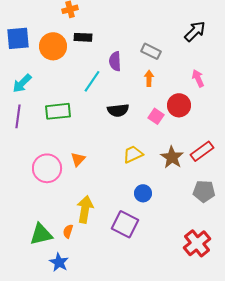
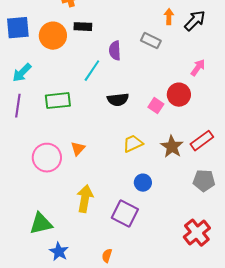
orange arrow: (149, 78) -> (169, 17), moved
pink arrow: (198, 78) -> (198, 68), turned 60
orange semicircle: (68, 231) -> (107, 256), moved

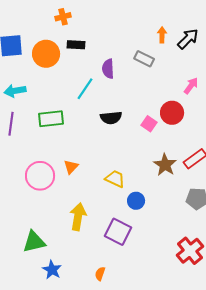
cyan arrow: (22, 73) -> (15, 91), turned 35
yellow trapezoid: (133, 144) -> (115, 179), moved, turned 50

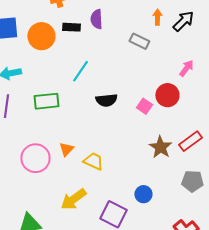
purple semicircle: (108, 69) -> (96, 19), moved
yellow trapezoid: (115, 179) -> (93, 161), moved
blue circle: (136, 201) -> (143, 194), moved
yellow arrow: (78, 217) -> (73, 199), turned -136

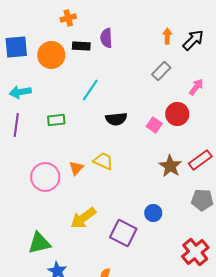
gray rectangle: (139, 41) -> (161, 71), moved, turned -72
green rectangle: (46, 101) -> (56, 120), size x0.7
yellow trapezoid: (93, 161) -> (103, 161), moved

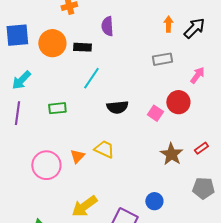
black rectangle: (81, 46) -> (82, 47), moved
gray rectangle: (161, 71) -> (162, 59), turned 36
cyan arrow: (20, 92) -> (21, 80), turned -35
red rectangle: (200, 160) -> (201, 148), size x0.6

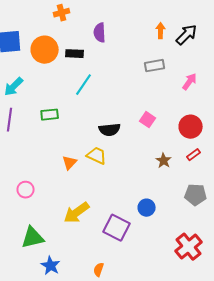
red circle: (178, 102) -> (191, 127), moved
black semicircle: (117, 107) -> (110, 130), moved
brown star: (171, 154) -> (164, 161), size x0.7
pink circle: (46, 165) -> (26, 190), moved, size x0.6

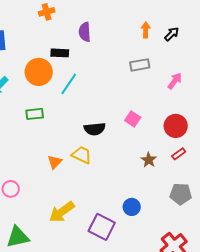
black arrow: (187, 35) -> (172, 34), size x0.7
orange circle: (45, 50) -> (39, 72), moved

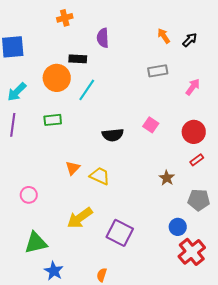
orange arrow: (146, 30) -> (164, 36), turned -35
yellow trapezoid: (82, 155) -> (100, 176), moved
brown star: (149, 160) -> (167, 178), moved
blue circle: (132, 207) -> (178, 227), moved

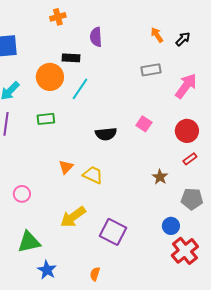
pink arrow: (193, 87) -> (186, 86), size x1.5

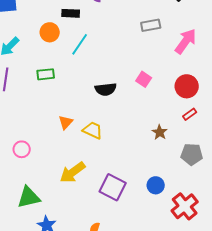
orange circle: (50, 77) -> (50, 32), size x0.7
blue circle: (171, 226) -> (156, 185), moved

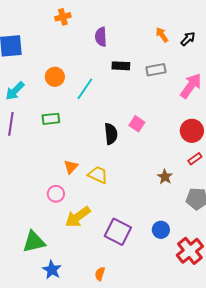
black rectangle: (71, 13) -> (121, 66), moved
pink square: (144, 79) -> (137, 124), moved
black semicircle: (106, 89) -> (111, 134), turned -90
pink circle: (22, 149) -> (56, 194), moved

